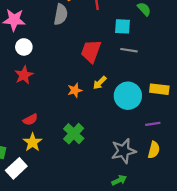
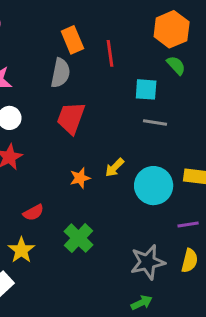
red trapezoid: (91, 51) -> (71, 118), moved
red semicircle: (30, 120) -> (33, 213), moved

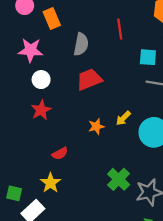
orange rectangle: (72, 40) -> (52, 18), moved
red trapezoid: (71, 118) -> (89, 80), turned 48
green cross: (78, 238) -> (119, 179), moved

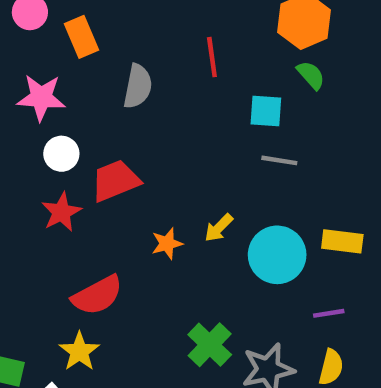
red trapezoid: (89, 80) -> (115, 181), moved
red semicircle: (60, 153) -> (97, 295), size x1.6

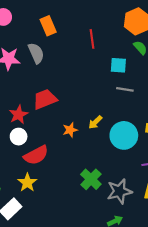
orange rectangle: (82, 37) -> (48, 26), moved
gray semicircle: (138, 86) -> (36, 53), moved, turned -35
white circle: (61, 154) -> (19, 137), moved

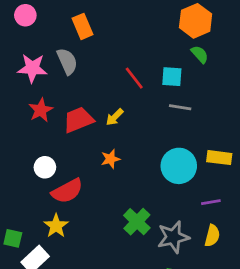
red line: (92, 39) -> (134, 78), moved, turned -30
red star: (19, 115) -> (41, 110), moved
yellow arrow: (95, 122) -> (115, 117), moved

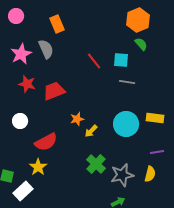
pink star: (32, 68) -> (21, 54), turned -30
red star: (41, 110) -> (27, 84), turned -30
yellow arrow: (115, 117) -> (91, 131), moved
white circle: (45, 167) -> (20, 121), moved
purple line: (211, 202) -> (157, 152), moved

